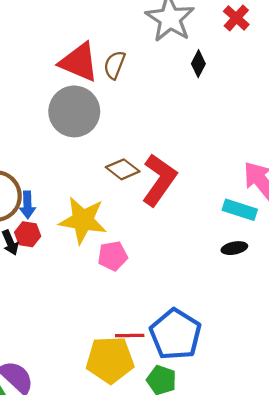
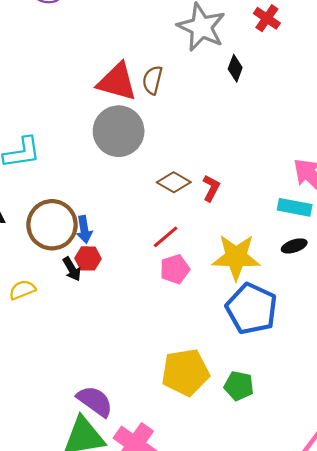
red L-shape: (159, 180) -> (211, 188), size x0.5
yellow star: (83, 220) -> (236, 257), moved
blue pentagon: (176, 334) -> (252, 309), moved
red line: (130, 336) -> (166, 237), moved, turned -32

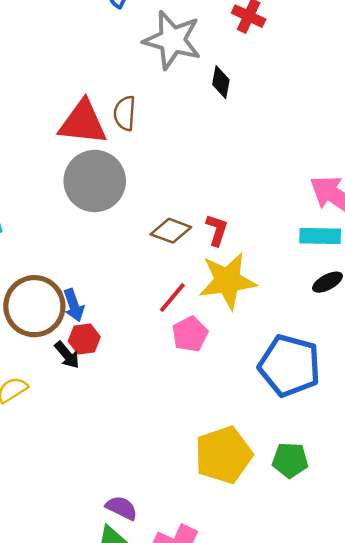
yellow star: (236, 257) -> (227, 281), moved
purple semicircle: (95, 401) -> (122, 508), size x0.7

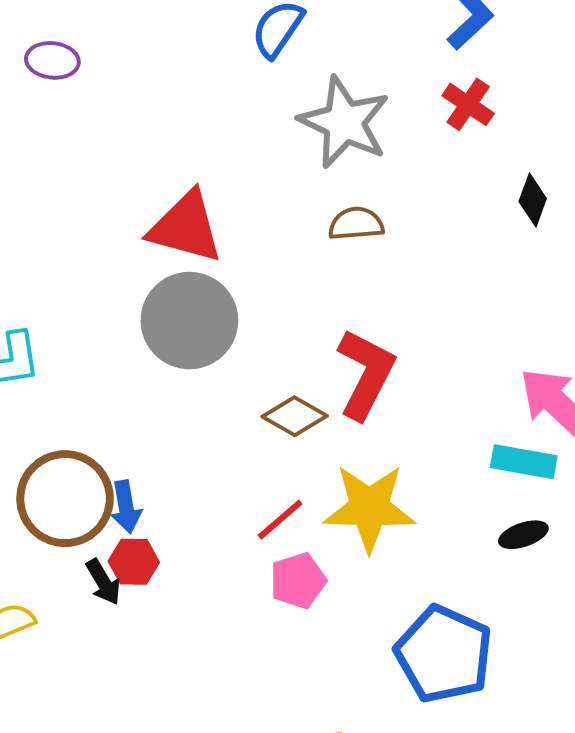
black diamond: (221, 82) -> (533, 200), moved
brown semicircle: (125, 113) -> (356, 224), moved, turned 72
red L-shape: (217, 230) -> (366, 374), moved, size x1.8

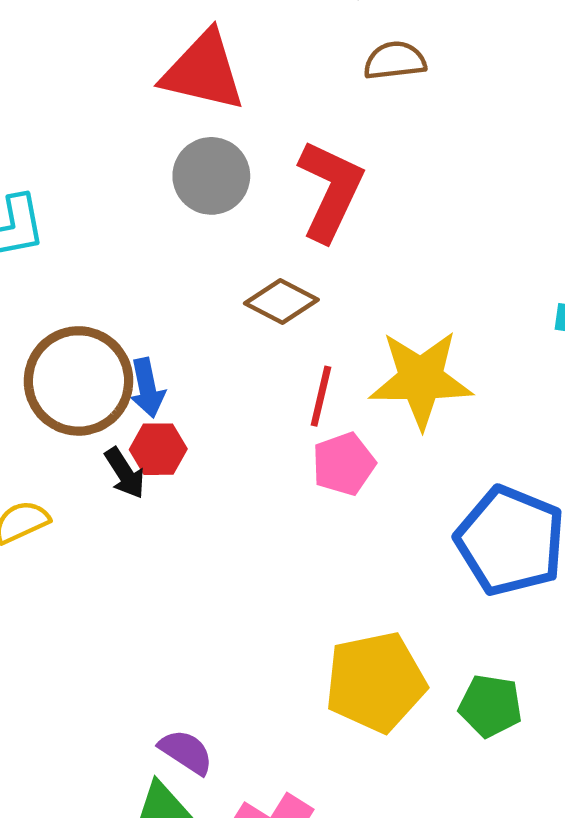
gray circle: (189, 321) -> (211, 176), size x0.7
red L-shape: (366, 374) -> (330, 190), moved
brown diamond: (295, 416) -> (281, 302), moved
red line: (280, 520) -> (321, 396), turned -34

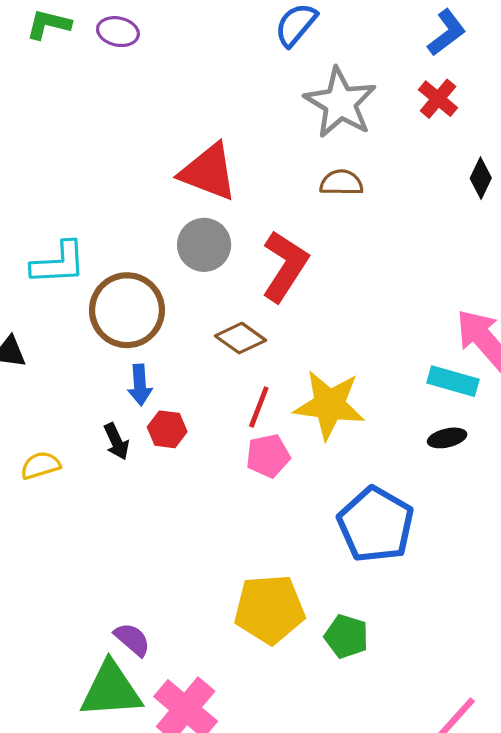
brown circle: (79, 381) -> (127, 310), moved
red hexagon: (158, 449) -> (167, 429), moved

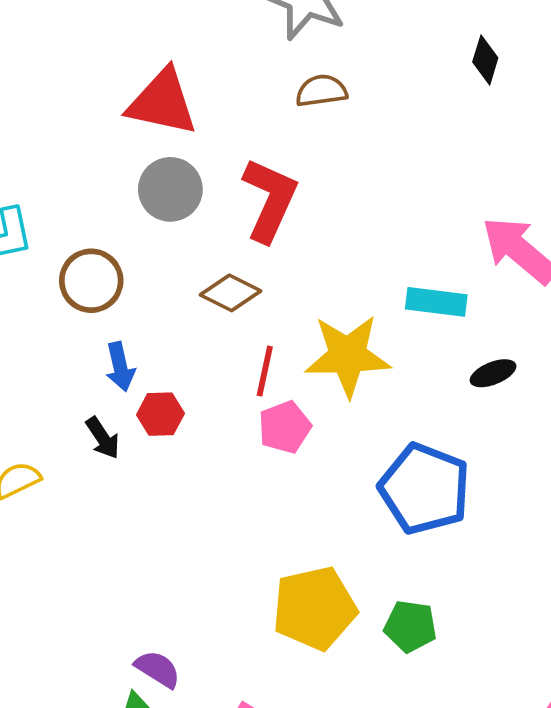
brown circle: (127, 310) -> (91, 281), size x0.7
cyan rectangle: (453, 381) -> (436, 302), moved

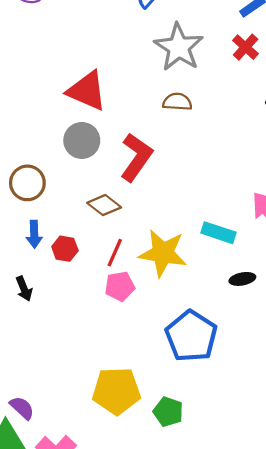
red hexagon: (160, 414) -> (65, 249), moved
black arrow: (103, 438) -> (24, 289), moved

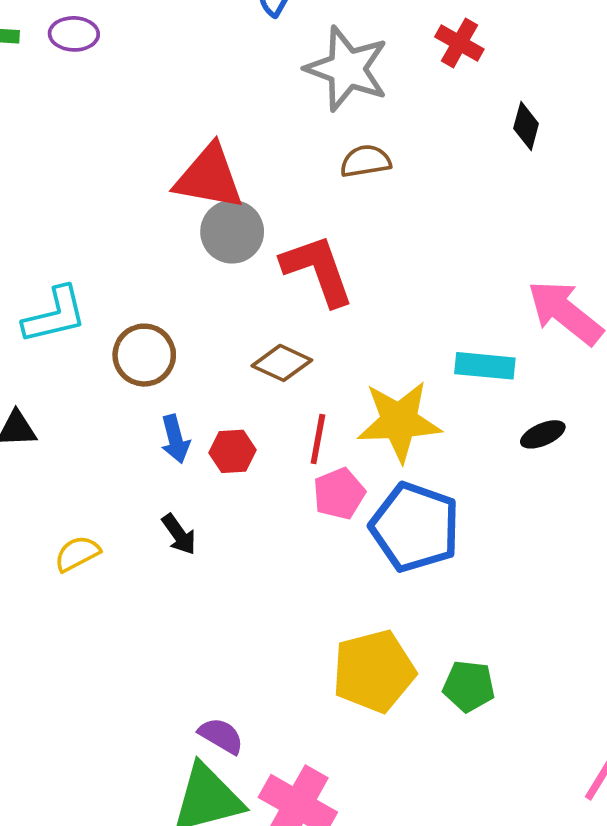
gray circle: (82, 140) -> (232, 232), moved
red L-shape: (136, 157) -> (318, 270), turned -42
blue pentagon: (191, 336) -> (415, 527), moved

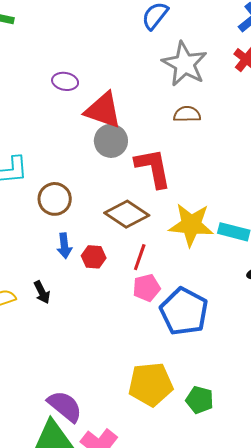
purple ellipse: (74, 34) -> (65, 81), moved
brown diamond: (282, 363) -> (127, 214), size x1.4
yellow star: (399, 421) -> (191, 225), moved
black arrow: (179, 534) -> (42, 292), moved
purple semicircle: (221, 736) -> (65, 406), size x1.5

